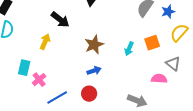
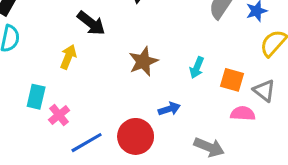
orange square: (152, 43) -> (232, 80), moved, turned 35
blue arrow: (94, 71) -> (169, 109), moved
red circle: (89, 94) -> (136, 136), size x1.5

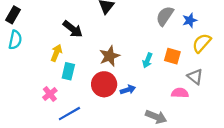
orange square: (232, 80) -> (172, 56), moved
cyan rectangle: (36, 97) -> (68, 71), moved
red circle: (136, 136) -> (104, 84), moved

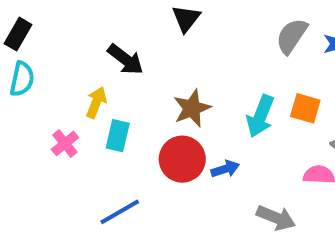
cyan arrow: (147, 60) -> (260, 116), size x1.5
pink cross: (50, 94) -> (65, 143), moved

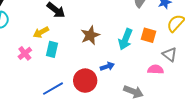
yellow arrow: (96, 102) -> (41, 32), turned -140
red circle: (182, 159) -> (85, 81), moved

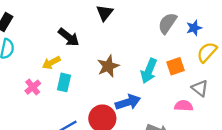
orange square: (149, 35) -> (176, 66), turned -35
blue arrow: (107, 66) -> (128, 102), size x1.5

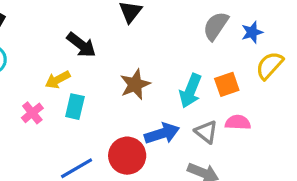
gray triangle: (200, 88) -> (206, 132), moved
pink semicircle: (184, 106) -> (238, 122), moved

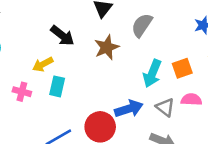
gray semicircle: (216, 26) -> (142, 25), moved
brown star: (135, 84) -> (107, 47), moved
pink cross: (32, 113) -> (22, 92), turned -36

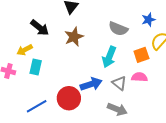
gray semicircle: (142, 25) -> (118, 29), moved, turned -102
orange square: (182, 68) -> (141, 55), moved

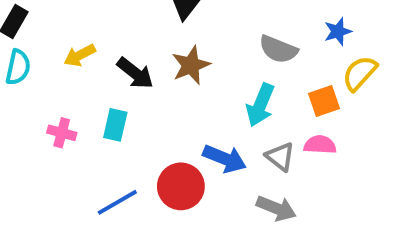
black arrow: (40, 28) -> (135, 73), moved
yellow arrow: (25, 50) -> (80, 55), moved
blue arrow: (91, 84) -> (225, 159), turned 40

